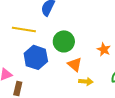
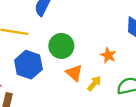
yellow arrow: (86, 81) -> (94, 84), moved, turned -56

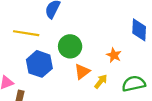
orange triangle: (74, 73) -> (82, 72), turned 42

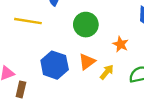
green circle: (70, 46) -> (86, 25), moved
blue hexagon: (39, 64) -> (55, 65), moved

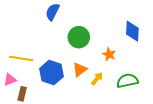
yellow line: (28, 21) -> (21, 58), moved

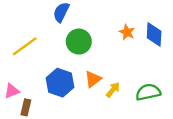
green circle: (79, 37) -> (79, 42), moved
orange star: (109, 54) -> (127, 32), moved
yellow line: (21, 58) -> (25, 46), moved, turned -45

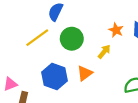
yellow line: (25, 46) -> (37, 38), moved
yellow arrow: (113, 90) -> (104, 52), moved

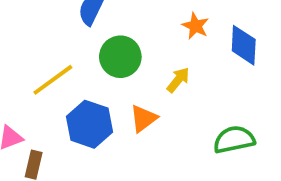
orange star: (116, 30) -> (195, 26), moved
yellow line: (37, 38) -> (53, 80), moved

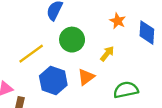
green semicircle: (234, 140) -> (126, 90), moved

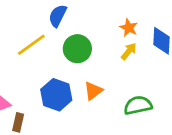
yellow line: (31, 54) -> (31, 45), moved
yellow arrow: (107, 54) -> (129, 51), moved

